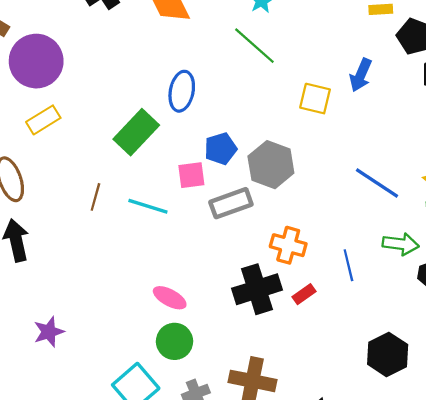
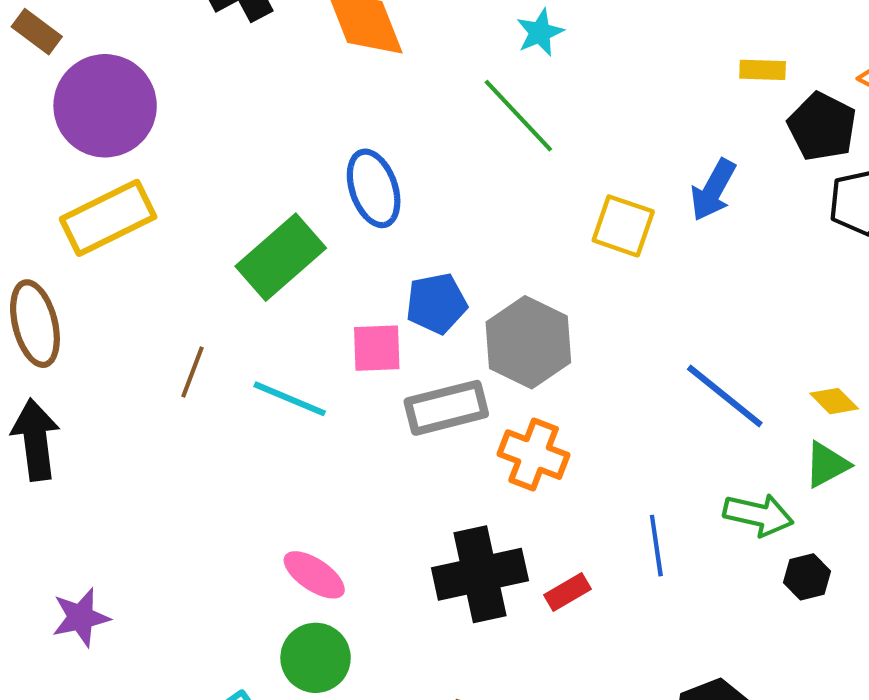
blue ellipse: (182, 91) -> (374, 188), turned -36
yellow rectangle: (43, 120) -> (108, 218), size x1.4
orange cross: (288, 245) -> (534, 455), moved

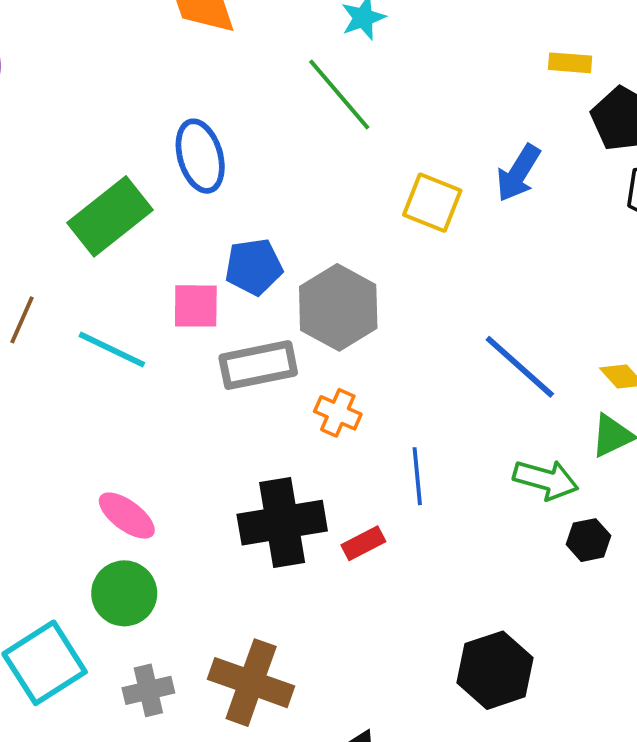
orange cross: (534, 455) -> (338, 413), size x0.7
blue line: (656, 546) -> (417, 476), moved

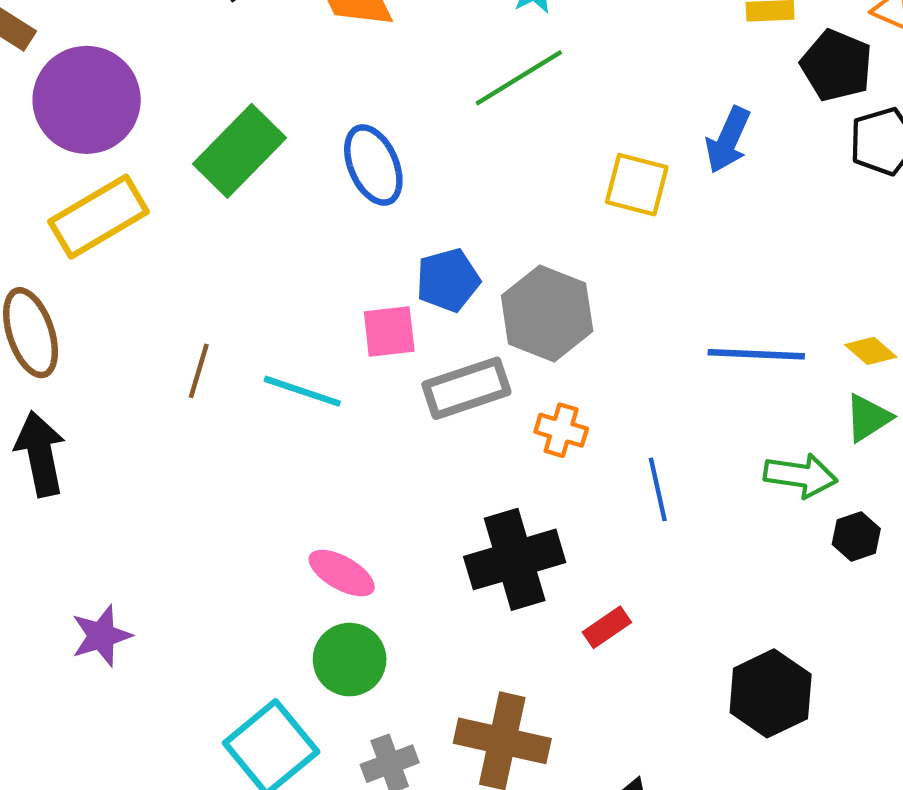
green line: (339, 95) -> (519, 78), turned -74
green rectangle: (110, 216) -> (240, 151), moved
blue line: (520, 367) -> (756, 354), turned -32
red rectangle: (363, 543) -> (607, 627), moved

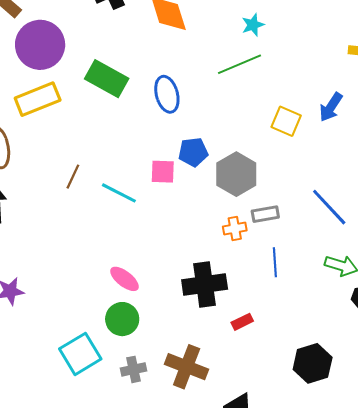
green rectangle: (240, 151) -> (107, 79), turned 66
blue line: (756, 354) -> (329, 207), turned 36
gray rectangle: (466, 388) -> (265, 214), moved, size x0.7
orange cross: (561, 430) -> (235, 229), turned -35

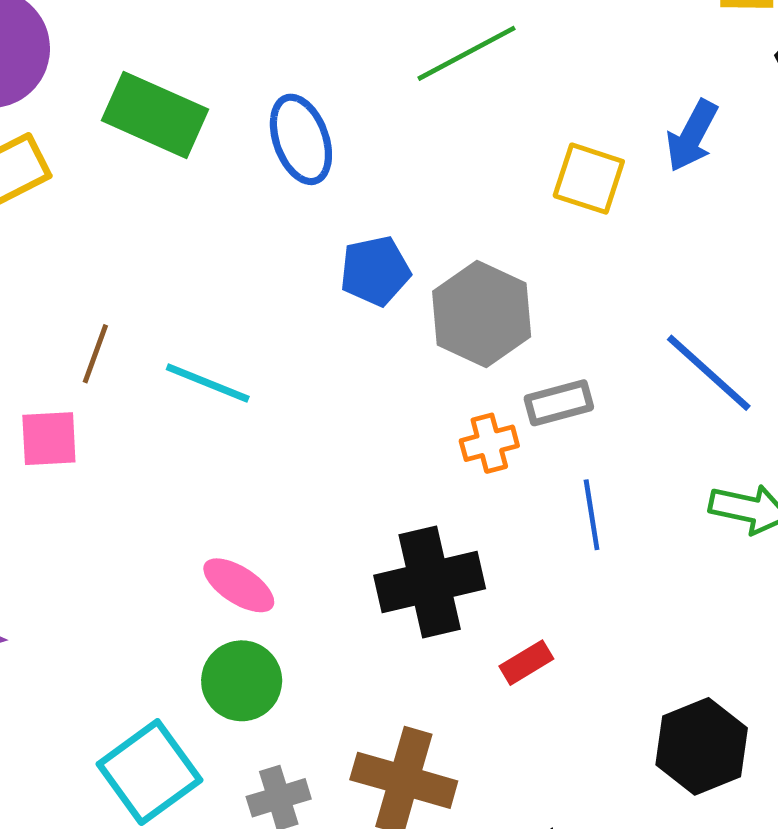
pink square: (163, 172) -> (49, 439), moved

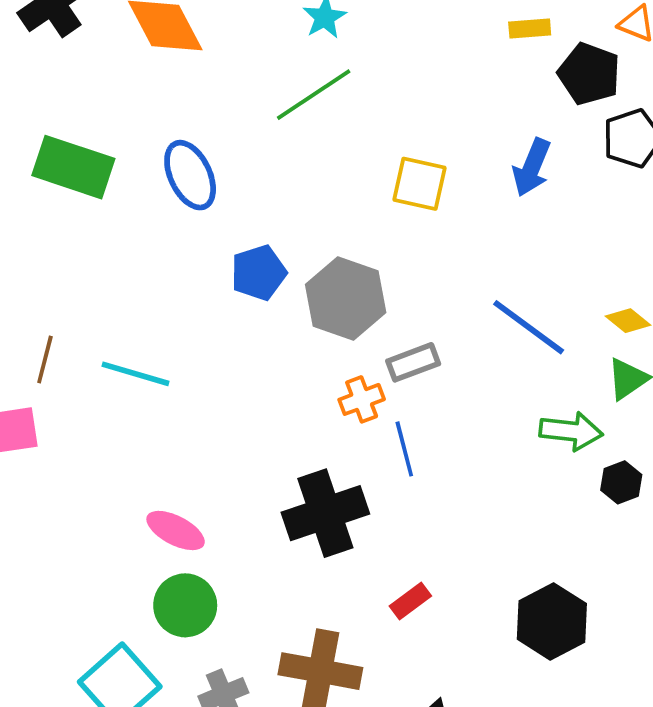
blue arrow: (692, 136) -> (532, 167), moved
blue line: (592, 515) -> (404, 449), moved
red rectangle: (526, 663) -> (410, 601), moved

